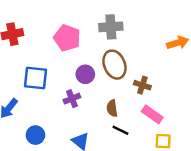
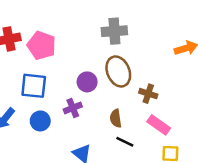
pink pentagon: (67, 38) -> (42, 45), moved
blue circle: (35, 135) -> (40, 121), moved

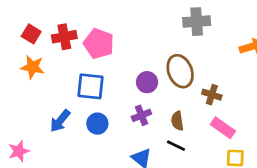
gray cross: (114, 31) -> (197, 22), moved
purple cross: (73, 108) -> (141, 115), moved
black line: (125, 142) -> (176, 146), moved

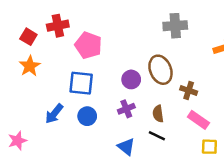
red cross: (64, 37) -> (58, 26), moved
orange star: (33, 67) -> (30, 66), turned 30

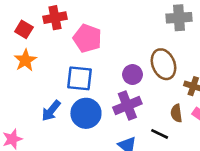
purple cross: (126, 109) -> (127, 106), size x1.5
brown semicircle: (158, 114) -> (176, 113), moved
blue circle: (87, 116) -> (86, 113), size x1.5

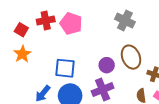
gray cross: (179, 18) -> (125, 20), moved, turned 30
pink pentagon: (87, 38) -> (71, 24), moved

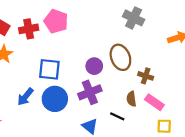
red cross: (46, 20) -> (29, 29), moved
gray cross: (125, 20) -> (134, 18), moved

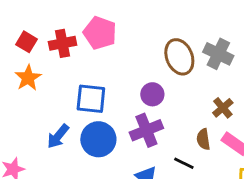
gray cross: (134, 18) -> (218, 54), moved
brown ellipse: (120, 57) -> (179, 57), moved
brown cross: (146, 76) -> (223, 108), turned 32

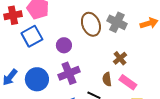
purple circle: (152, 94) -> (64, 45), moved
blue square: (91, 99) -> (32, 36), moved, turned -35

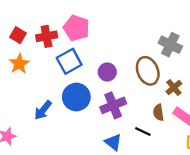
brown ellipse: (91, 24) -> (148, 71), moved
blue circle: (37, 79) -> (76, 97), moved

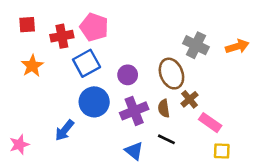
red square: (18, 35) -> (27, 25), moved, turned -35
brown cross: (174, 87) -> (190, 99), moved
blue arrow: (43, 110) -> (64, 130), moved
brown semicircle: (158, 112) -> (164, 108), moved

